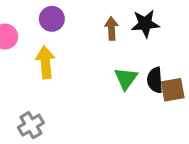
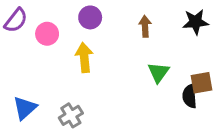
black star: (145, 24) -> (196, 22), moved
black semicircle: (155, 80) -> (190, 96), moved

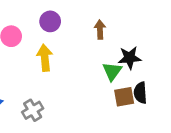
black star: (196, 22) -> (130, 58), moved
brown square: (201, 83) -> (124, 97), moved

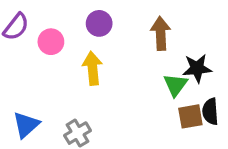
brown arrow: (100, 30) -> (161, 33), size x1.4

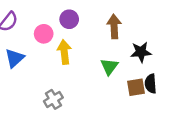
pink circle: (51, 42) -> (44, 34), moved
green triangle: (175, 85) -> (109, 67), moved
blue triangle: (26, 125) -> (15, 58), moved

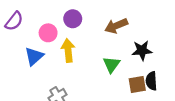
brown arrow: (114, 27) -> (116, 26), turned -110
blue triangle: (15, 58) -> (34, 56), moved

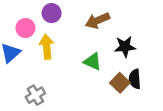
green triangle: (111, 65) -> (93, 62), turned -42
brown square: (137, 84) -> (120, 83), turned -36

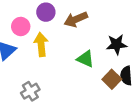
brown arrow: (98, 21) -> (76, 19), moved

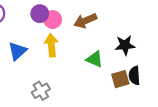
purple circle: (46, 12) -> (40, 14), moved
pink circle: (21, 27) -> (53, 20), moved
brown square: (112, 79) -> (120, 79), turned 30

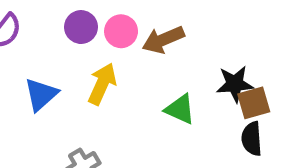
pink circle: (53, 20) -> (121, 31), moved
yellow arrow: (51, 45) -> (102, 84), turned 30
brown square: (120, 79) -> (254, 103), moved

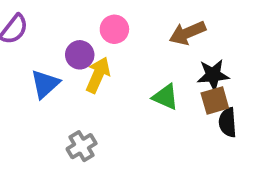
purple circle: (81, 27) -> (80, 55), moved
brown arrow: (163, 40) -> (187, 33), moved
brown square: (254, 103) -> (215, 100), moved

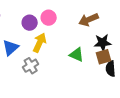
purple circle: (80, 55) -> (30, 23), moved
gray cross: (82, 146) -> (31, 66), moved

